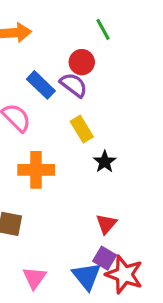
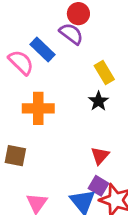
blue rectangle: (41, 85) -> (43, 50), moved
yellow rectangle: (82, 129) -> (104, 72), moved

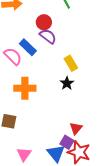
red circle: (78, 14) -> (44, 22), moved
red triangle: (100, 156) -> (76, 128), moved

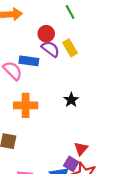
blue rectangle: (28, 47) -> (29, 61), turned -36
yellow rectangle: (71, 63) -> (70, 48), moved

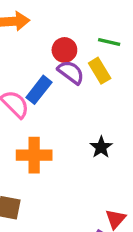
green line: (70, 12) -> (109, 42), moved, turned -48
blue rectangle: (29, 61) -> (39, 90), turned -60

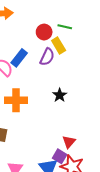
red circle: (64, 50) -> (44, 32), moved
purple semicircle: (71, 72) -> (47, 57), moved, turned 78

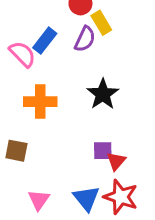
black star: (60, 95) -> (103, 94), size x1.5
purple square: (60, 156) -> (103, 151), moved, turned -32

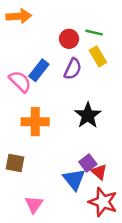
yellow rectangle: (101, 23) -> (98, 56), moved
purple square: (103, 151) -> (88, 163), turned -36
red triangle: (116, 161) -> (99, 172), turned -30
blue triangle: (86, 198) -> (74, 179), moved

